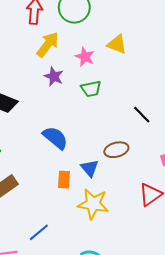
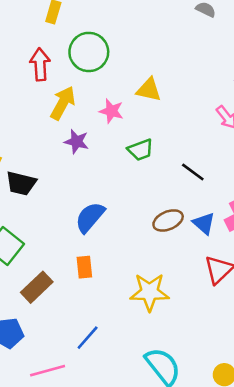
green trapezoid: (91, 89) -> (140, 150), moved
blue semicircle: (55, 138) -> (90, 217), turned -80
blue triangle: (90, 168) -> (204, 223), moved
orange rectangle: (64, 180) -> (84, 267), moved

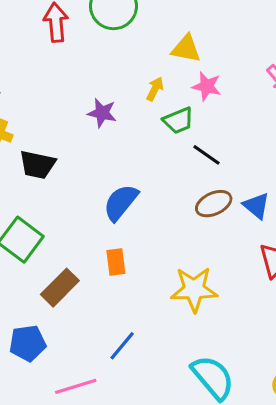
yellow arrow: (63, 103) -> (155, 89), moved, size x0.6
pink star: (111, 111) -> (207, 86), moved
black line: (193, 172) -> (207, 155), moved

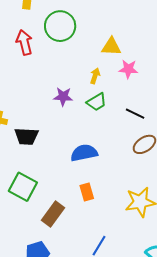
green trapezoid: (178, 120) -> (97, 102), moved
blue semicircle: (121, 202) -> (84, 153), turned 48

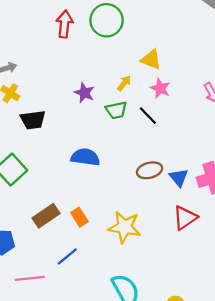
black line: (135, 114) -> (148, 116), moved
black trapezoid: (26, 136) -> (33, 120), turned -30
orange rectangle: (87, 192) -> (79, 217), moved, turned -36
brown rectangle: (53, 214) -> (46, 216), moved

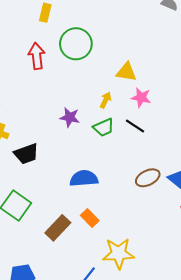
brown rectangle: (46, 216) -> (58, 228), moved
orange rectangle: (79, 217) -> (90, 218), moved
yellow star: (125, 227) -> (119, 253), moved

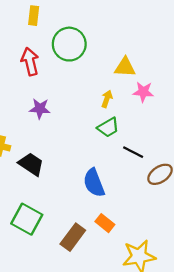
purple star: (70, 117) -> (40, 109), moved
black line: (135, 126) -> (133, 152), moved
black trapezoid: (26, 154) -> (31, 164), turned -120
blue semicircle: (84, 178) -> (94, 183), turned -100

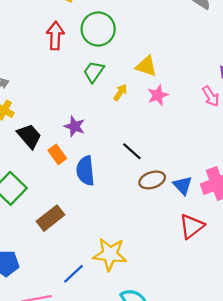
pink star: (143, 92) -> (158, 95), turned 30
purple star: (40, 109) -> (75, 126), moved
green trapezoid: (108, 127) -> (94, 72), moved, turned 140
orange rectangle: (105, 223) -> (57, 154), moved

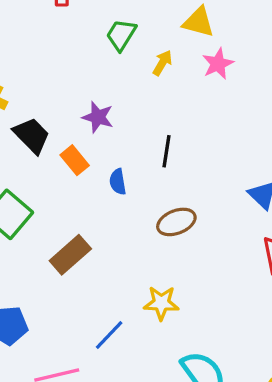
black line: (132, 151) -> (167, 151), moved, turned 60
blue semicircle: (85, 171) -> (118, 182), size x0.6
brown ellipse: (152, 180) -> (176, 222), moved
yellow star: (110, 254) -> (161, 303), size x0.7

